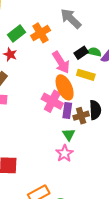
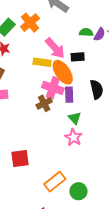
black rectangle: (81, 53) -> (78, 57), moved, turned 40
yellow rectangle: (86, 75) -> (42, 62), moved
brown cross: (81, 116) -> (44, 103), moved

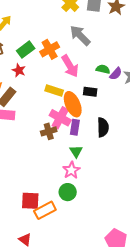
pink arrow: (55, 48) -> (70, 66), moved
red square: (20, 159) -> (30, 201), moved
green circle: (78, 191) -> (68, 192), moved

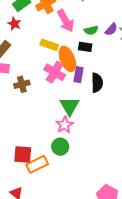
green semicircle: (103, 69) -> (91, 30), moved, turned 152
purple rectangle: (75, 127) -> (79, 75), moved
brown cross: (49, 131) -> (22, 84), moved
green triangle: (76, 151) -> (70, 106), size x1.5

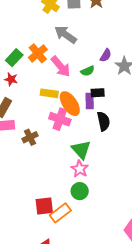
purple semicircle: (111, 29) -> (106, 55), moved
black rectangle: (85, 47) -> (98, 93), moved
purple rectangle: (79, 75) -> (90, 101), moved

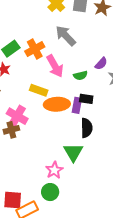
orange ellipse: (70, 104) -> (57, 104), turned -70
pink cross: (60, 119) -> (17, 116), moved
green triangle: (81, 150) -> (73, 152), moved

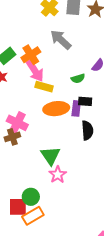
pink arrow: (55, 66) -> (35, 71), moved
yellow rectangle: (39, 90) -> (44, 87), moved
green triangle: (73, 152) -> (51, 156), moved
green circle: (50, 192) -> (31, 197), moved

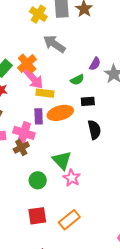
purple rectangle: (76, 108) -> (39, 116), moved
green circle: (31, 197) -> (38, 180), moved
orange rectangle: (33, 216) -> (69, 220), moved

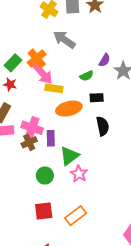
purple rectangle: (39, 116) -> (51, 138), moved
green triangle: (62, 160) -> (69, 156), turned 35

